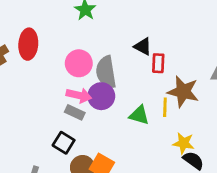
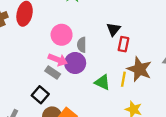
black triangle: (143, 46) -> (113, 29), turned 32
gray semicircle: (106, 72) -> (82, 45), size x0.6

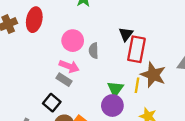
red rectangle: (123, 44) -> (136, 49), size x1.6
purple circle: (75, 63) -> (112, 106), moved
green triangle: (102, 82) -> (115, 89), turned 42

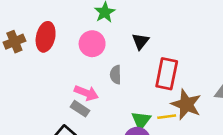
black triangle: (126, 34) -> (140, 41), moved
pink circle: (73, 41) -> (92, 44), moved
yellow line: (137, 85) -> (167, 117), turned 72

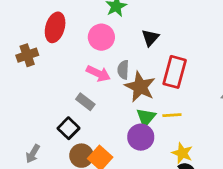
brown cross: (14, 42) -> (27, 55), moved
pink arrow: (86, 93) -> (98, 73), moved
brown star: (186, 104) -> (140, 87), moved

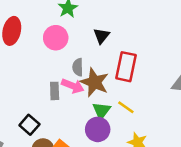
pink arrow: (98, 73) -> (73, 86), moved
gray rectangle: (85, 102) -> (55, 91), moved, turned 54
yellow line: (172, 115) -> (126, 107), turned 42

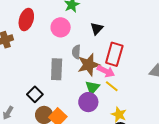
brown star: (95, 82) -> (89, 65), turned 30
pink arrow: (73, 86) -> (106, 71), moved
gray rectangle: (55, 91) -> (57, 69), size x1.5

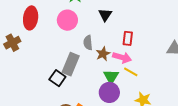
red rectangle: (114, 54) -> (128, 38), size x0.6
brown star: (89, 65) -> (103, 54), size x0.6
gray rectangle: (57, 69) -> (71, 64), turned 30
black square: (35, 94) -> (57, 78), moved

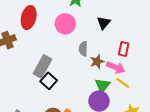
gray rectangle: (71, 64) -> (42, 66), moved

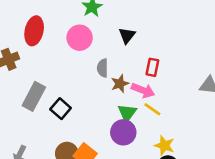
gray rectangle: (42, 66) -> (34, 96), moved

